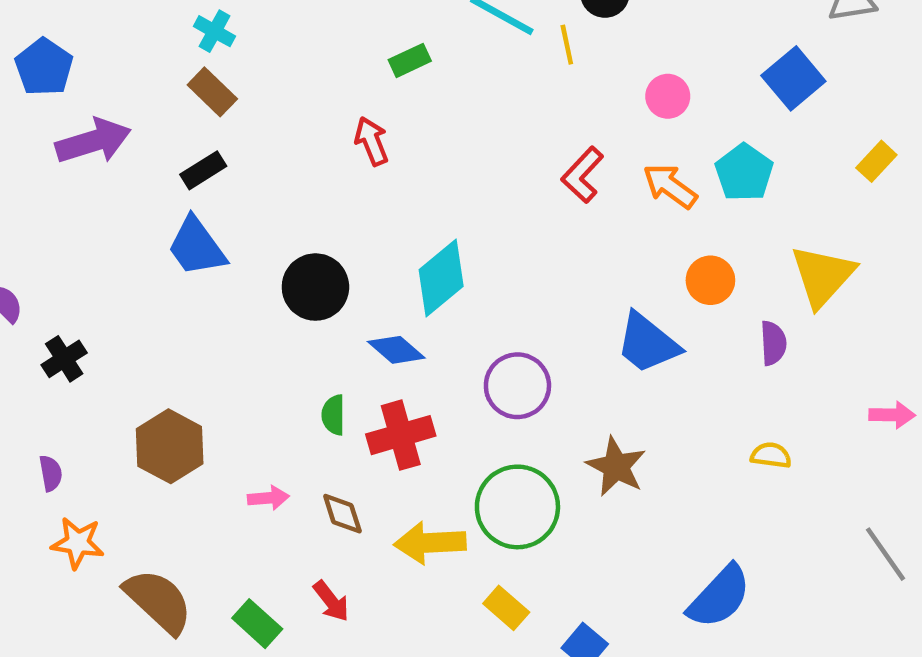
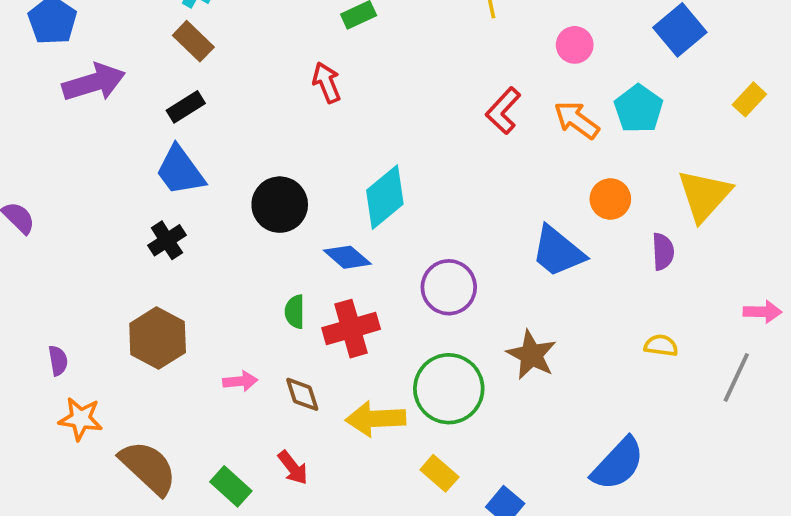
black cross: (64, 359) -> (167, 240), moved
gray line: (885, 554) -> (736, 377), moved, turned 60

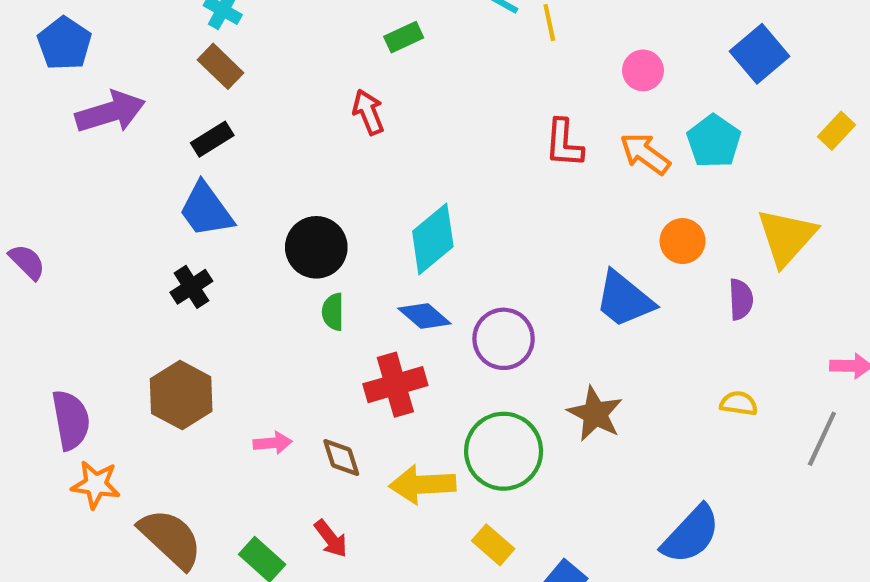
red L-shape: (503, 111) -> (564, 143), turned -39
blue diamond: (347, 257) -> (424, 316), moved
green semicircle: (295, 312) -> (333, 312), moved
purple semicircle: (58, 361) -> (71, 420), size x1.8

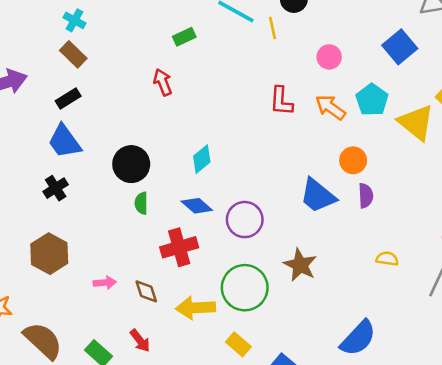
yellow triangle: (787, 237) -> (416, 123), moved, turned -33
cyan diamond: (433, 239) -> (202, 159), size x0.7
purple semicircle: (741, 299) -> (366, 196), moved

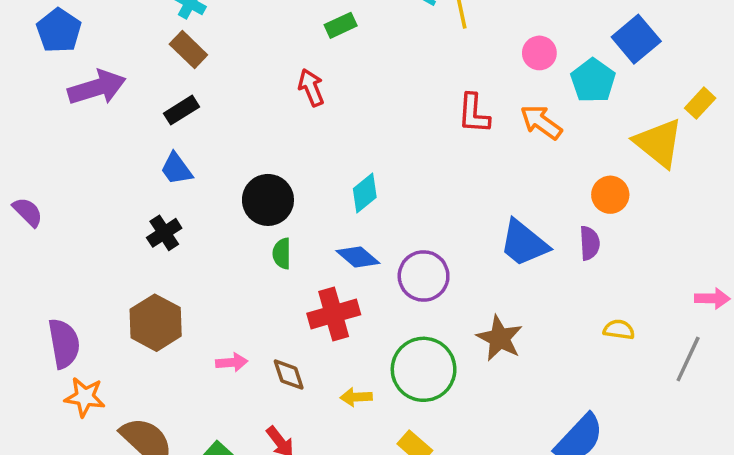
cyan pentagon: (372, 100) -> (593, 81), moved
blue trapezoid: (64, 141) -> (176, 169), size x0.7
orange circle: (353, 160) -> (610, 195), moved
yellow arrow: (196, 308) -> (356, 397), size x0.6

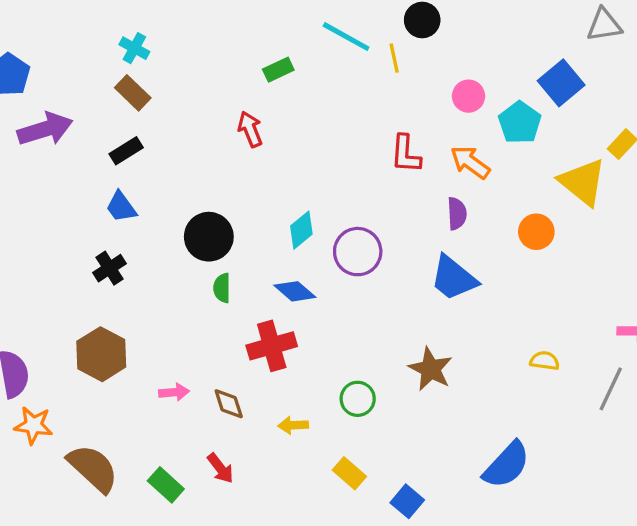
purple semicircle: (590, 243) -> (457, 214), moved
purple circle: (424, 276) -> (358, 252), moved
green circle: (424, 369) -> (358, 399), size x0.6

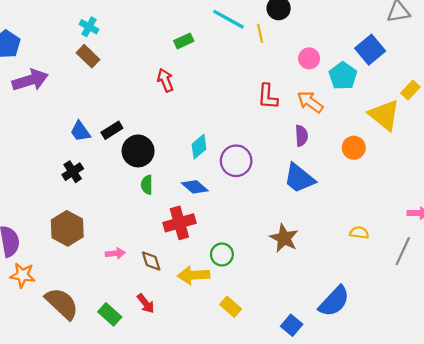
black rectangle: (126, 151) -> (112, 130), moved
green circle: (358, 399) -> (222, 254), moved
yellow arrow: (293, 425) -> (194, 275), size x1.6
blue square: (407, 501) -> (292, 325), moved

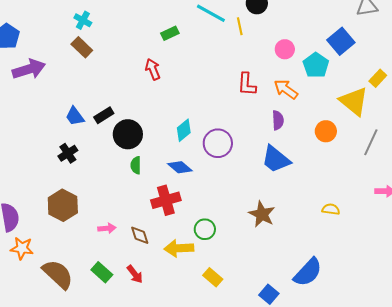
gray line: (403, 251) -> (371, 142), moved
green rectangle: (110, 314) -> (102, 272), moved

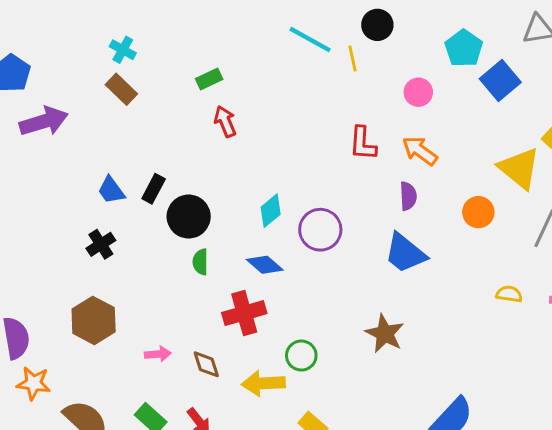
green rectangle: (170, 33) -> (209, 79), moved
cyan pentagon: (316, 65) -> (464, 48), moved
black rectangle: (104, 115) -> (154, 189), turned -30
yellow semicircle: (331, 209) -> (509, 294), moved

